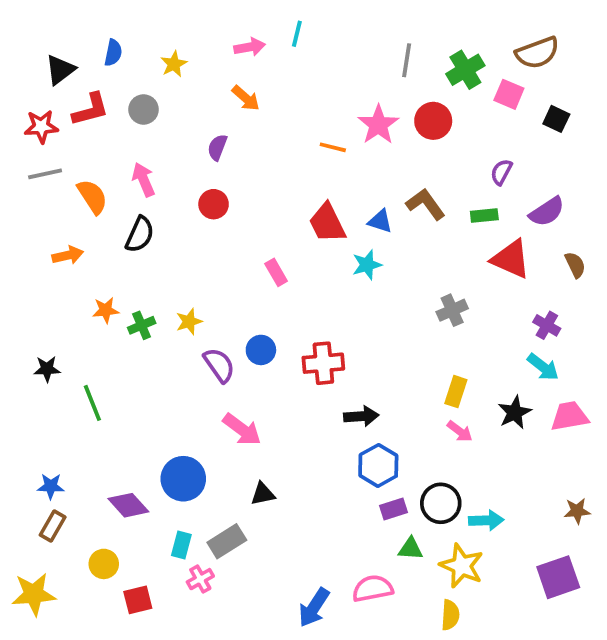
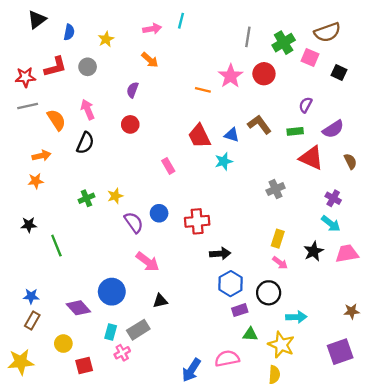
black triangle: (60, 70) -> (37, 20), moved
orange star: (106, 310) -> (36, 181), moved
black circle: (441, 503) -> (269, 293), moved

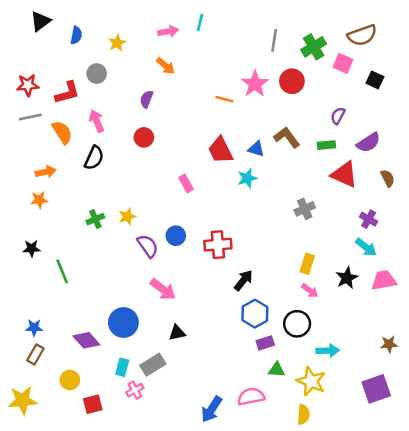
red L-shape: (55, 67) -> (67, 93), moved
black arrow: (220, 254) -> (243, 280), turned -48

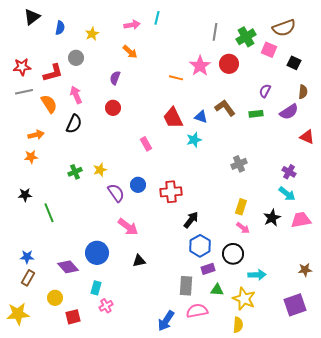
red triangle: (344, 174) -> (307, 137), moved, size x0.7
brown semicircle: (388, 178) -> (303, 92), moved, turned 32
gray rectangle: (153, 365) -> (186, 286), moved, turned -54

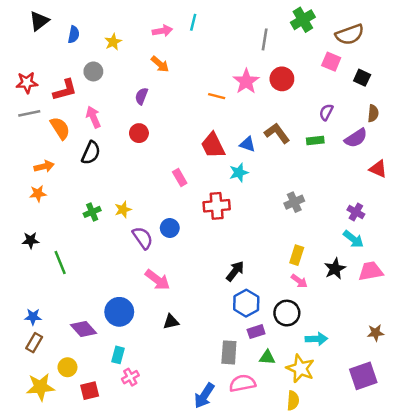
green cross: (246, 37) -> (303, 20), moved
red cross: (171, 192) -> (217, 206), moved
yellow star: (18, 314) -> (40, 387), moved

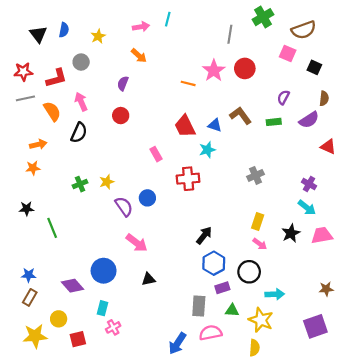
black triangle: (39, 21) -> (38, 34), moved, turned -30

